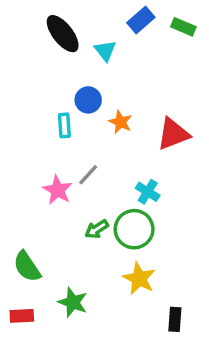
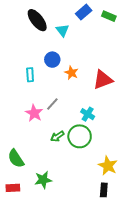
cyan rectangle: (64, 125) -> (30, 75), moved
yellow star: (139, 278) -> (108, 166), moved
green star: (73, 302) -> (43, 180), turned -30

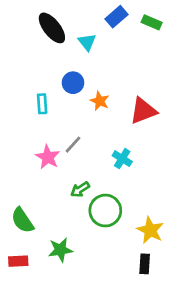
green circle: (80, 136) -> (105, 211), moved

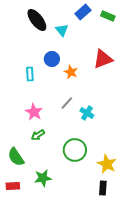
red triangle: (143, 111) -> (103, 59), moved
gray line: (73, 145) -> (67, 103), moved
green arrow: (80, 189) -> (38, 135), moved

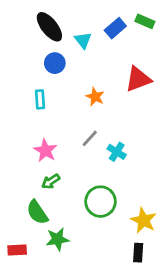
blue rectangle: (83, 12) -> (115, 28), moved
blue circle: (52, 59) -> (55, 63), moved
green semicircle: (16, 157) -> (37, 212), moved

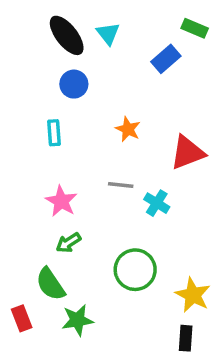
blue rectangle: (115, 28) -> (166, 59), moved
cyan triangle: (83, 40) -> (108, 34), moved
red triangle: (138, 79) -> (187, 153), moved
gray line: (90, 138) -> (121, 185), turned 54
red rectangle: (17, 250) -> (22, 318), moved, turned 72

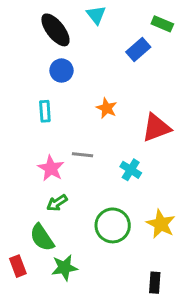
cyan triangle: (108, 34) -> (96, 15), moved
gray line: (121, 185) -> (83, 155), moved
yellow star: (193, 295) -> (161, 224), moved

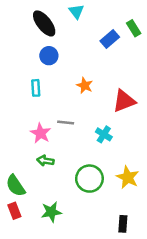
green rectangle: (162, 24) -> (134, 28), moved, turned 35
green arrow: (57, 203) -> (45, 161), turned 42
green semicircle: (42, 238) -> (16, 186), moved

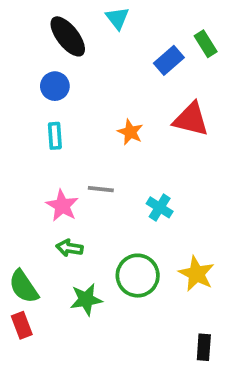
blue circle: (49, 56) -> (55, 86), moved
red triangle: (124, 101) -> (191, 119), moved, turned 35
green star: (51, 212) -> (86, 299), moved
black rectangle: (123, 224) -> (204, 347), moved

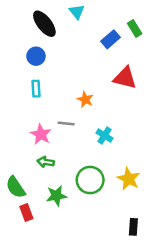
orange star: (130, 132) -> (85, 99), moved
red rectangle: (22, 325) -> (26, 212), moved

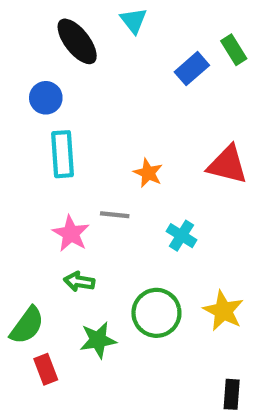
blue circle: (36, 56) -> (46, 98), moved
red triangle: (125, 78) -> (227, 165), moved
cyan rectangle: (36, 89) -> (62, 154), size x1.5
green semicircle: (16, 187) -> (27, 325), turned -110

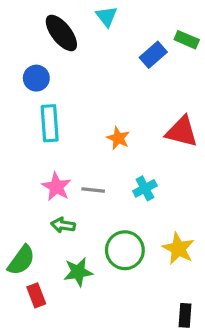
green rectangle: (234, 50) -> (187, 40), turned -35
gray line: (115, 215) -> (93, 190), moved
cyan cross: (182, 236) -> (145, 188), turned 30

